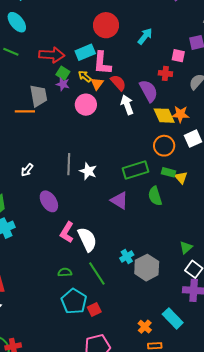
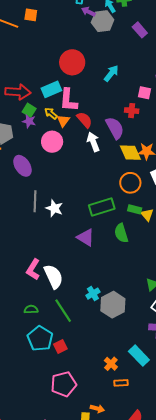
purple ellipse: (49, 201) -> (22, 166), moved

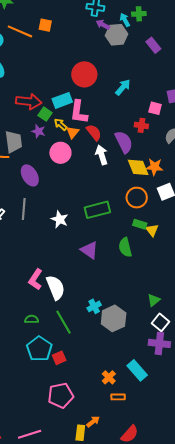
green square: (29, 110) -> (45, 114), moved
gray line: (35, 201) -> (24, 209), moved
green rectangle: (102, 207) -> (97, 210), moved
orange arrow: (97, 409) -> (93, 422), turned -56

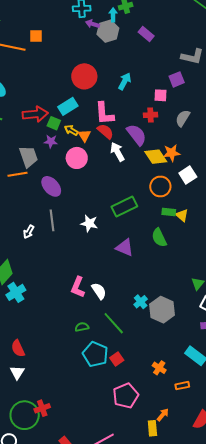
cyan arrow: (125, 20) -> (113, 15), turned 40
pink L-shape: (79, 112) -> (104, 113), moved
white semicircle: (56, 288) -> (99, 291), size x0.7
orange cross: (109, 377) -> (159, 368), moved

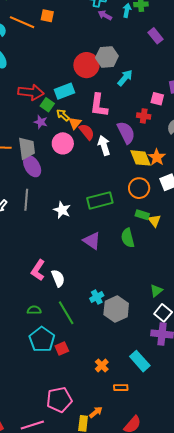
gray hexagon: (108, 31) -> (107, 57), moved
red semicircle: (105, 131) -> (87, 132), moved
orange star: (172, 153) -> (157, 157), turned 30
gray trapezoid: (29, 157) -> (27, 148), moved
pink pentagon: (126, 396) -> (59, 400), moved

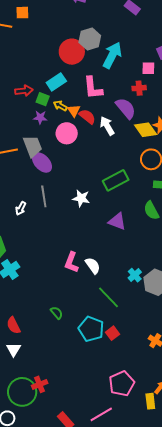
cyan arrow: (125, 78) -> (112, 55), size x1.5
red arrow: (31, 92) -> (24, 91), size x0.7
green semicircle: (34, 310) -> (57, 313), moved, turned 64

